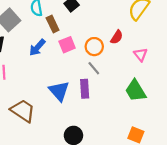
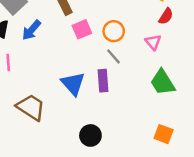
red semicircle: (117, 37) -> (166, 16), moved
blue arrow: (37, 47) -> (31, 30), moved
pink triangle: (141, 55) -> (153, 42), moved

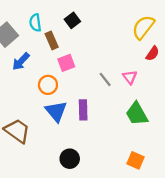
red semicircle: (166, 16) -> (153, 53), moved
orange circle: (114, 31) -> (48, 85), moved
gray line: (113, 56) -> (105, 79), moved

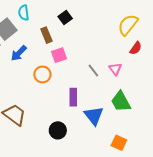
cyan semicircle: (35, 23) -> (24, 13), moved
blue triangle: (56, 111) -> (94, 116), moved
black circle: (70, 159) -> (58, 130), moved

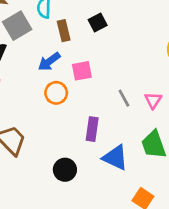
brown rectangle: (46, 35) -> (64, 31), moved
blue arrow: (19, 53) -> (49, 62), moved
blue triangle: (94, 116) -> (115, 158), turned -35

